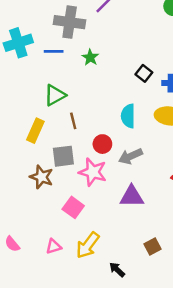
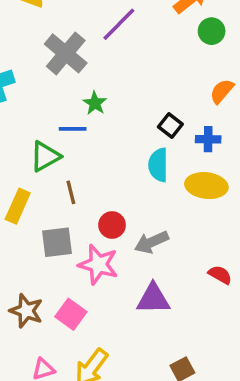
gray cross: (70, 22) -> (66, 53), turned 32
blue line: (54, 51) -> (73, 129), moved
cyan semicircle: (128, 116) -> (158, 165), moved
brown star: (41, 177) -> (26, 311), moved

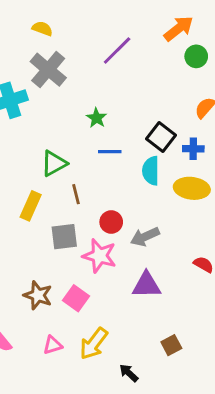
gray cross: (66, 53) -> (48, 70), moved
black square: (170, 125) -> (161, 137), size x1.4
blue line: (73, 129) -> (110, 152), moved

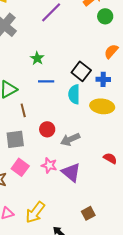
pink star: (99, 256) -> (49, 165), moved, size x0.7
purple triangle: (146, 285) -> (71, 172), turned 40
pink square: (76, 298) -> (20, 167), moved

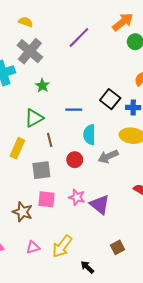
green star: (37, 58) -> (42, 86), moved
cyan semicircle: (74, 94) -> (89, 135), moved
gray arrow: (70, 139) -> (108, 157), moved
pink square: (20, 167) -> (47, 199), turned -30

